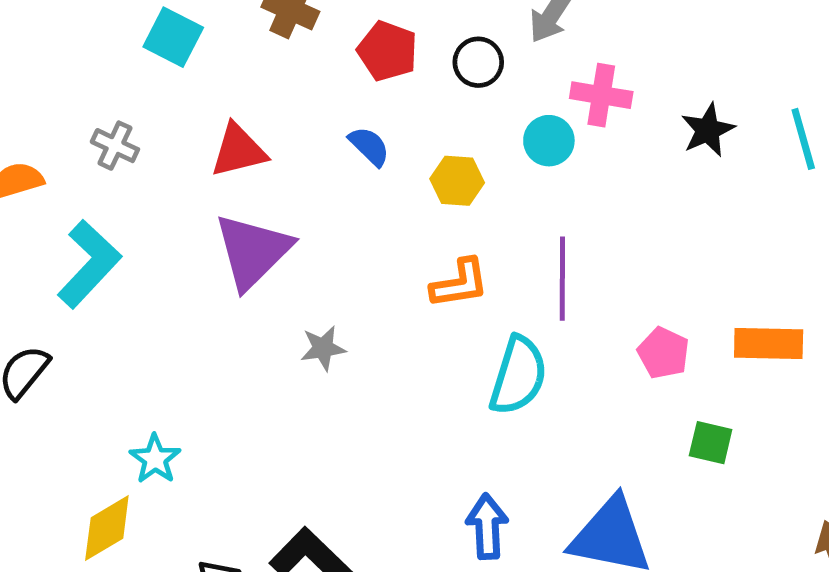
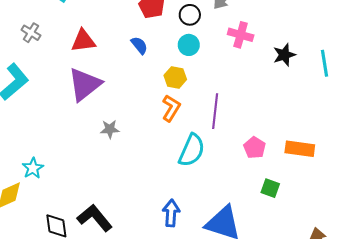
cyan circle: (549, 141) -> (189, 45), moved
yellow hexagon: (457, 181) -> (175, 77), moved
orange L-shape: (460, 283) -> (171, 108), turned -56

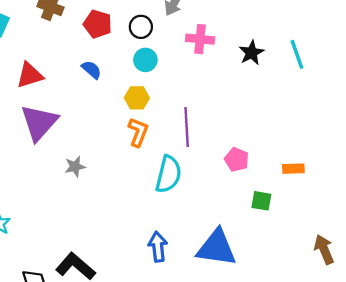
orange rectangle: (300, 149) -> (293, 169), moved, size x0.7

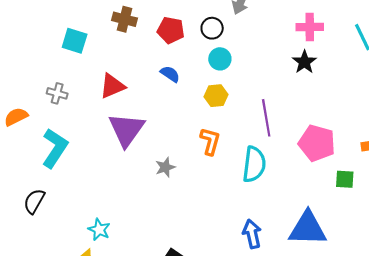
pink cross: (200, 39) -> (310, 27), moved
black star: (251, 53) -> (304, 62), moved
orange L-shape: (138, 132) -> (210, 141), moved
pink pentagon: (237, 160) -> (317, 143), size x1.6

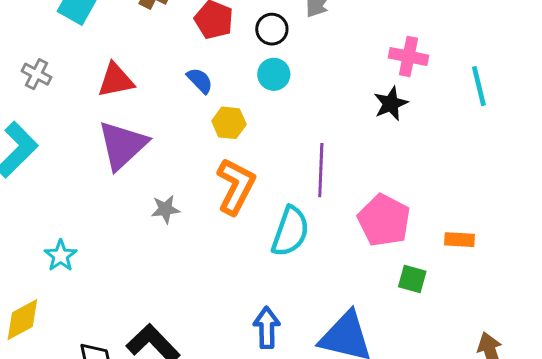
yellow hexagon: (216, 96) -> (229, 123), moved
orange L-shape: (210, 141) -> (236, 186), size x1.4
cyan star: (99, 230) -> (61, 256), moved

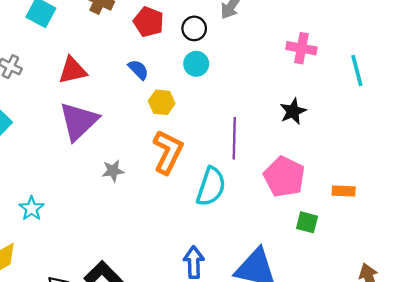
black star: (391, 104) -> (293, 111), moved

